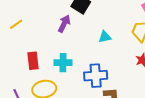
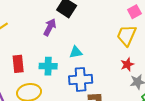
cyan triangle: (105, 37) -> (76, 52), moved

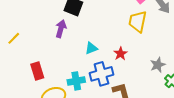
red star: (127, 64) -> (121, 54), moved
cyan cross: (48, 66) -> (76, 81), moved

